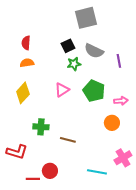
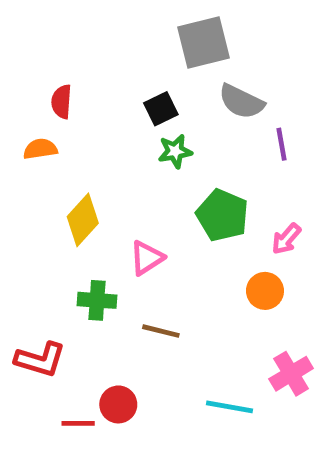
gray semicircle: (94, 51) -> (241, 102), moved
orange semicircle: (27, 63) -> (40, 149), moved
pink triangle: (62, 90) -> (147, 258), moved
yellow diamond: (23, 93) -> (83, 220), moved
pink arrow: (121, 101) -> (286, 239), turned 136

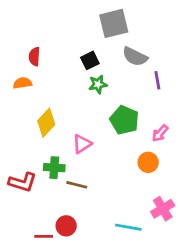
brown line: (161, 331) -> (77, 185), moved
red L-shape: (40, 360) -> (22, 182), moved

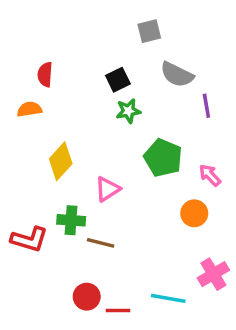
gray square: (114, 23) -> (149, 31), size x0.6
pink arrow: (160, 133) -> (210, 175), turned 96
red line: (44, 236) -> (118, 311), moved

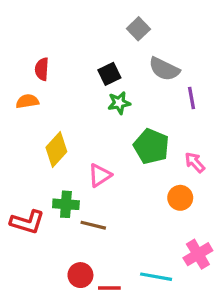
gray square: (149, 31) -> (138, 29), turned -30

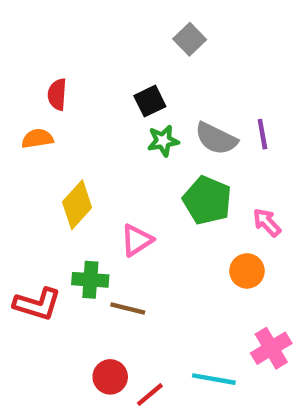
gray semicircle: (164, 69) -> (216, 139), moved
red line: (109, 288) -> (150, 395), turned -40

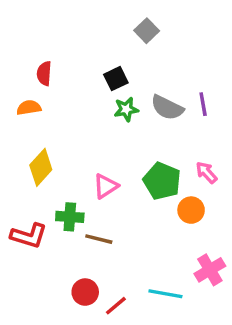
green pentagon: (207, 200) -> (162, 181), moved
yellow diamond: (77, 205) -> (41, 167), moved

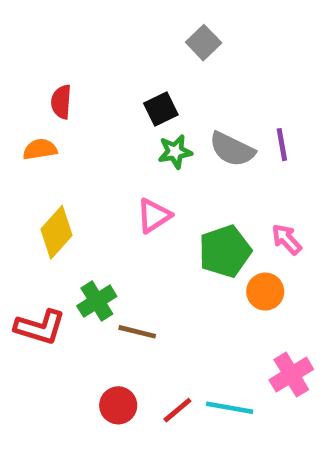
green pentagon: (162, 181) -> (225, 251), turned 30
pink triangle: (106, 186) -> (154, 216), moved
green cross: (70, 217) -> (97, 301), turned -36
red line: (116, 306) -> (177, 410), moved

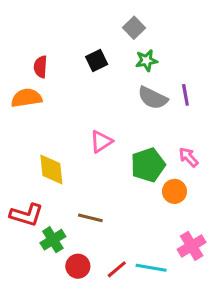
black square: (161, 109) -> (97, 61), moved
orange semicircle: (40, 149) -> (26, 98), size x1.4
green star: (175, 152) -> (146, 61), moved
yellow diamond: (57, 232) -> (51, 170), moved, turned -48
green cross: (97, 301) -> (53, 240), moved

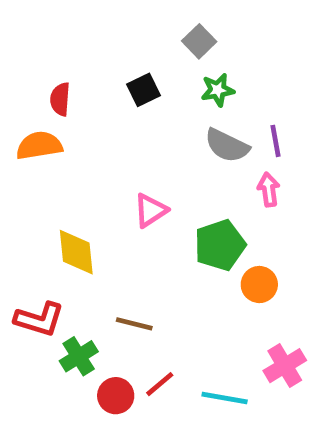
pink arrow: (189, 157) -> (269, 190), moved, turned 35
red line: (117, 269) -> (160, 384), moved

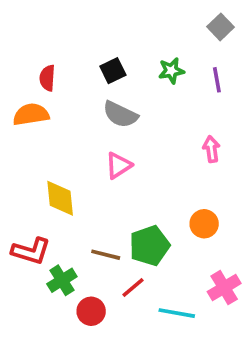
gray square: (199, 41) -> (221, 27), moved
purple line: (276, 141) -> (217, 80), moved
gray semicircle: (227, 146) -> (120, 114), moved
green pentagon: (220, 245) -> (149, 246), moved
red line: (160, 384) -> (133, 288), moved

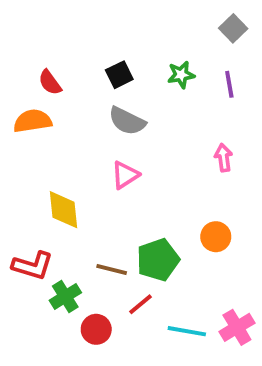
red semicircle: (47, 78) -> (50, 82), turned -40
pink cross: (224, 288) -> (237, 327), moved

